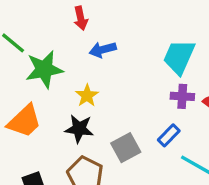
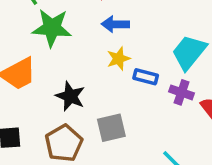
yellow star: (87, 96) -> (119, 59), moved
blue rectangle: (169, 135) -> (146, 77), moved, turned 45

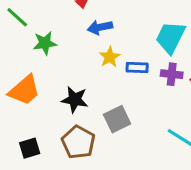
green star: (52, 28) -> (45, 43), size x0.7

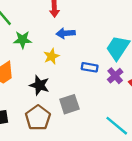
yellow star: (110, 57) -> (51, 56), moved
purple cross: (172, 74) -> (115, 76), turned 35

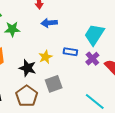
yellow star: (51, 56) -> (45, 57), moved

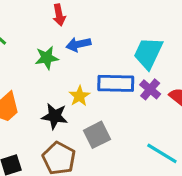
green star: (12, 29) -> (47, 58), moved
blue rectangle: (70, 52) -> (116, 83), size x1.6

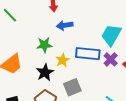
green star: (47, 58) -> (44, 45), moved
black star: (55, 116) -> (45, 72), turned 30

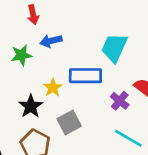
green star: (44, 45) -> (21, 55), moved
purple cross: (111, 59) -> (120, 101), moved

